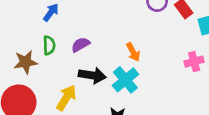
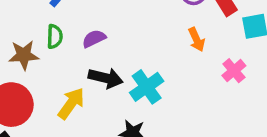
orange arrow: (133, 52) -> (197, 39), moved
pink cross: (194, 62) -> (234, 71), turned -30

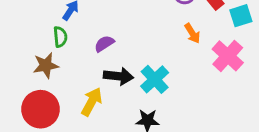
green semicircle: (55, 37) -> (60, 37), moved
pink cross: (234, 71) -> (228, 56), size x1.5

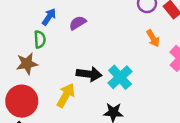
purple semicircle: (104, 44) -> (78, 23), moved

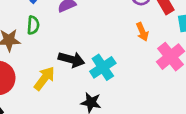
green semicircle: (40, 39) -> (33, 25), moved

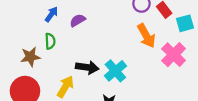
orange arrow: (142, 32) -> (146, 36), size x1.5

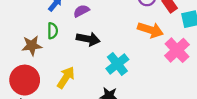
orange arrow: (146, 36) -> (150, 30), turned -45
black arrow: (87, 67) -> (88, 39), moved

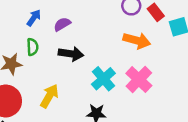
pink cross: (177, 50) -> (139, 79), moved

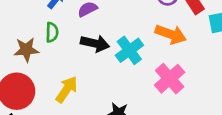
cyan cross: (103, 79) -> (129, 50), moved

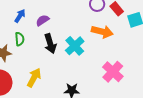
black arrow: (95, 43) -> (50, 44), turned 66
pink cross: (170, 79) -> (113, 72), moved

